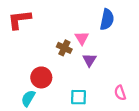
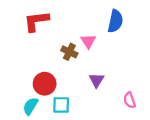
red L-shape: (19, 20) -> (36, 21), moved
purple triangle: (89, 60) -> (97, 80), moved
cyan square: (79, 97) -> (61, 105), moved

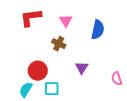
blue semicircle: (115, 21) -> (98, 30), moved
pink triangle: (88, 41) -> (66, 21), moved
pink semicircle: (130, 100) -> (117, 79), moved

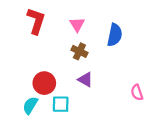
red L-shape: (31, 18) -> (36, 21), turned 115
brown cross: (59, 44) -> (79, 51), moved
purple triangle: (82, 68) -> (85, 80), moved, turned -32

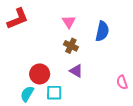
red L-shape: (36, 21) -> (18, 19), moved, turned 50

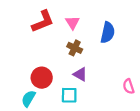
red L-shape: (18, 19) -> (43, 21), moved
cyan square: (54, 93) -> (69, 95), moved

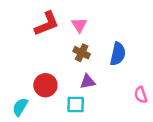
blue semicircle: (108, 32) -> (118, 54), moved
purple triangle: (80, 74) -> (88, 82), turned -40
cyan semicircle: (28, 98) -> (20, 107), moved

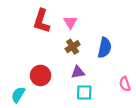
red L-shape: (47, 24) -> (42, 21), turned 130
brown cross: (82, 53) -> (73, 47), turned 32
cyan square: (76, 105) -> (84, 93), moved

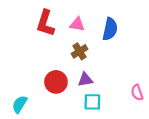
pink triangle: (70, 22) -> (77, 24), turned -48
blue semicircle: (105, 48) -> (110, 29), moved
red circle: (40, 75) -> (56, 82), moved

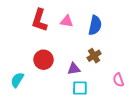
brown cross: (79, 51) -> (94, 56), moved
red circle: (56, 82) -> (43, 60), moved
cyan semicircle: (20, 104) -> (17, 80), moved

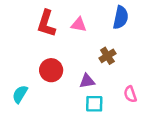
blue semicircle: (95, 25) -> (121, 17), moved
brown cross: (94, 56) -> (107, 56), moved
pink semicircle: (118, 80) -> (130, 94), moved

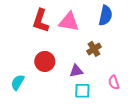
pink triangle: (79, 25) -> (69, 22), size x1.5

